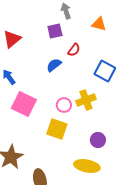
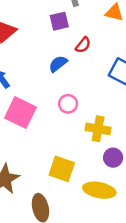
yellow cross: (86, 100) -> (98, 129), moved, turned 30
pink circle: (64, 105) -> (68, 104), moved
yellow square: (57, 129) -> (62, 169), moved

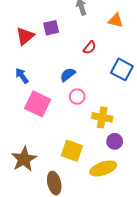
purple square: (59, 21) -> (51, 28), moved
blue semicircle: (58, 64) -> (68, 75), moved
yellow ellipse: (99, 190) -> (103, 168), turned -30

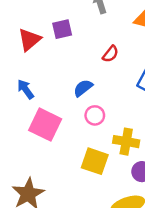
yellow square: (72, 151) -> (95, 161), moved

